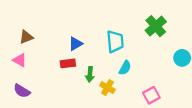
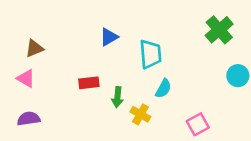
green cross: (156, 26) -> (219, 30), moved
blue triangle: (76, 44) -> (109, 37), moved
purple semicircle: (22, 91) -> (29, 119), turned 140

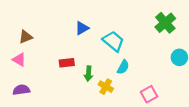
cyan trapezoid: (150, 54) -> (113, 41), turned -45

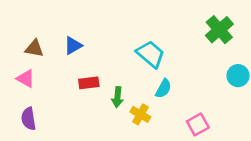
blue triangle: (82, 28) -> (73, 46), moved
brown triangle: (26, 37) -> (34, 48), turned 32
purple semicircle: (21, 90) -> (29, 119), turned -91

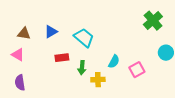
cyan trapezoid: (150, 54) -> (84, 38), moved
yellow cross: (140, 114) -> (98, 80), turned -32
pink square: (198, 124) -> (137, 70), moved

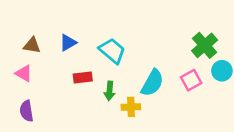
green cross: (153, 21) -> (205, 45), moved
cyan semicircle: (114, 62) -> (152, 83), size x1.5
pink square: (137, 70) -> (191, 80), moved

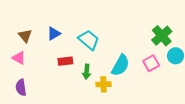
brown triangle: (32, 45) -> (25, 36), turned 40

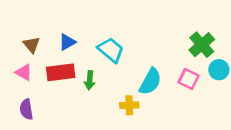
red rectangle: (65, 61) -> (61, 72), moved, size x1.5
pink square: (151, 63) -> (189, 79), turned -35
green arrow: (87, 72) -> (90, 80), moved

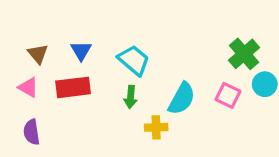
blue triangle: (67, 42) -> (81, 51), turned -30
green arrow: (90, 80) -> (131, 97), moved

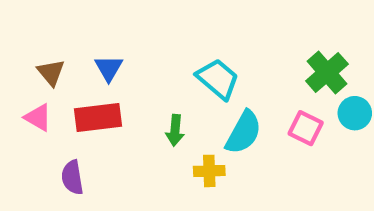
cyan trapezoid: (134, 60) -> (218, 79), moved
purple semicircle: (32, 132) -> (72, 177), moved

